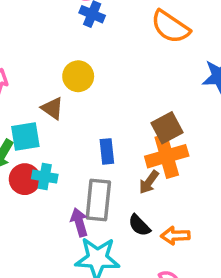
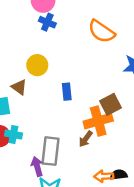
brown square: (167, 128) -> (111, 104), moved
blue rectangle: (107, 151) -> (67, 92), moved
black semicircle: (139, 225) -> (119, 175), moved, turned 126

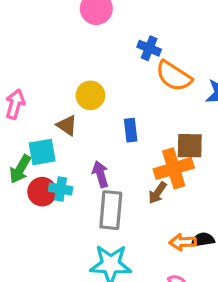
blue cross: (47, 22) -> (149, 48), moved
orange semicircle: (102, 31) -> (174, 76), moved
brown square: (111, 104) -> (190, 146), turned 30
purple arrow: (37, 166) -> (100, 174), moved

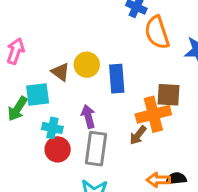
orange semicircle: (174, 76) -> (157, 33), turned 36
yellow circle: (90, 95) -> (87, 65), moved
blue rectangle: (131, 130) -> (117, 79), size x1.4
red circle: (42, 192) -> (58, 149), moved

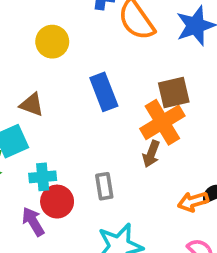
yellow circle: (87, 65) -> (52, 42), moved
purple arrow: (88, 116) -> (33, 222), moved
gray rectangle: (96, 149) -> (104, 186), size x0.6

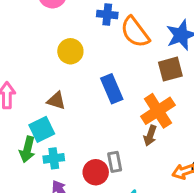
brown square: (174, 93) -> (170, 69), moved
cyan cross: (43, 177) -> (54, 158), moved
red circle: (57, 202) -> (96, 172), moved

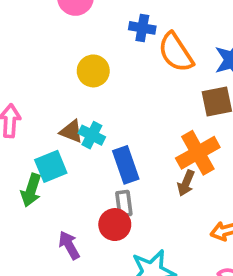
blue rectangle: (112, 89) -> (126, 165), moved
cyan cross: (54, 158) -> (92, 135), moved, turned 30
gray rectangle: (115, 162) -> (124, 204), moved

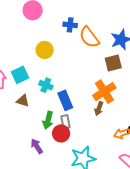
brown triangle: (71, 132) -> (23, 101), moved
cyan square: (51, 166) -> (20, 75), moved
green arrow: (31, 190) -> (48, 120), moved

